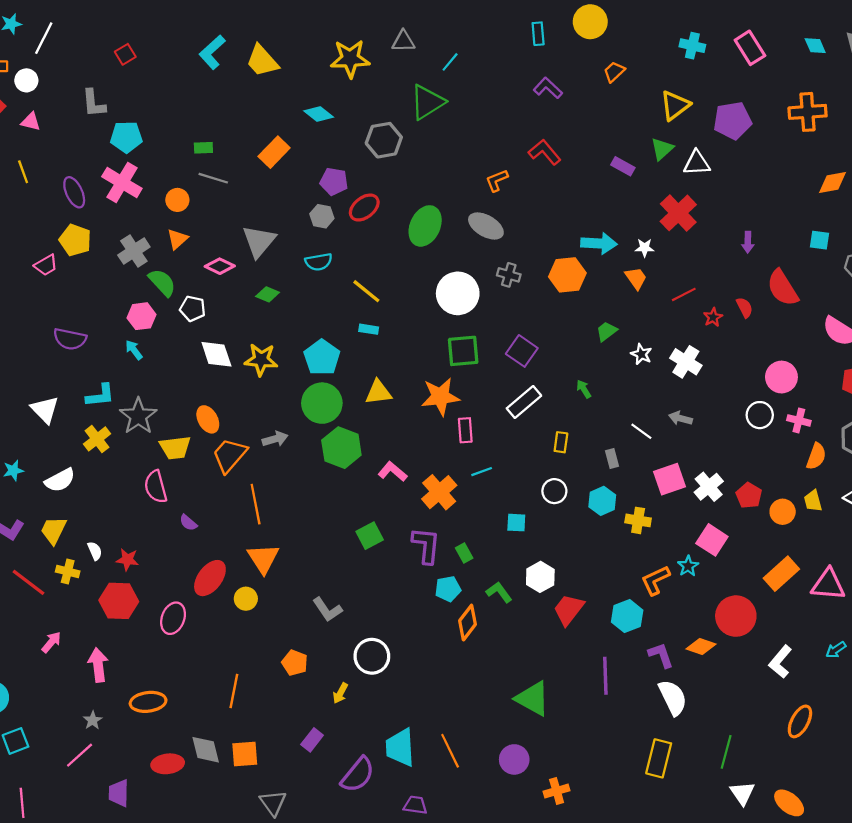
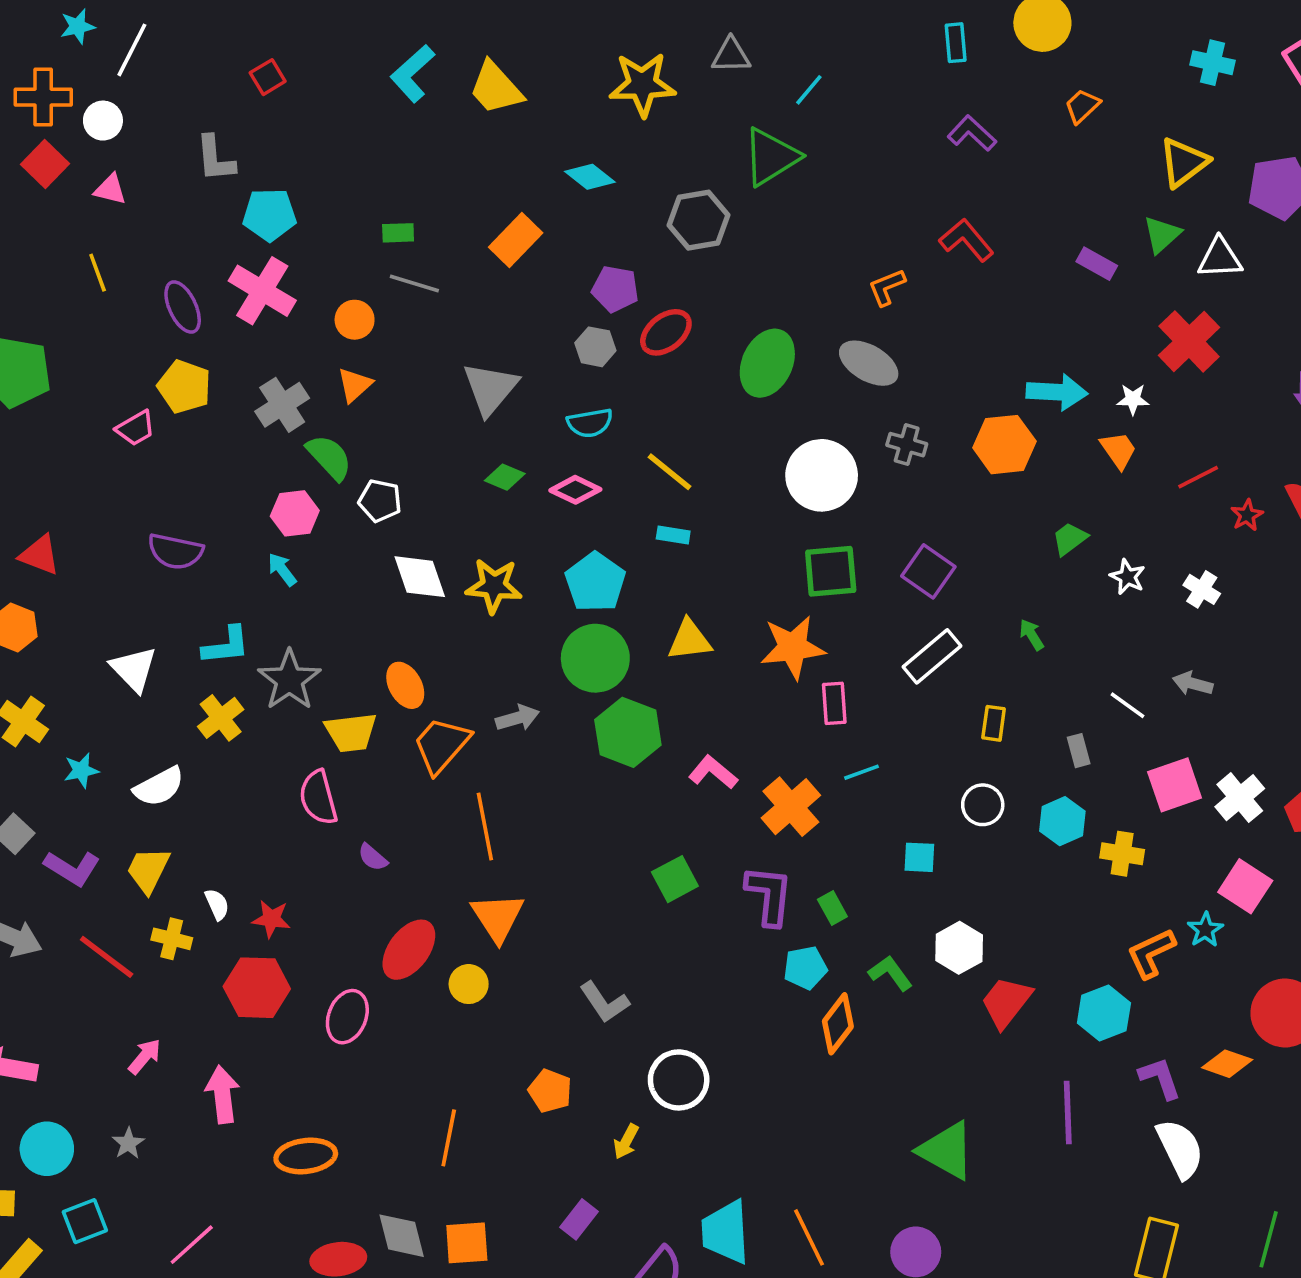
pink diamond: (220, 266) -> (575, 490), moved
white cross: (686, 362) -> (1202, 589), size x0.7
gray star: (93, 720) -> (128, 1143), moved

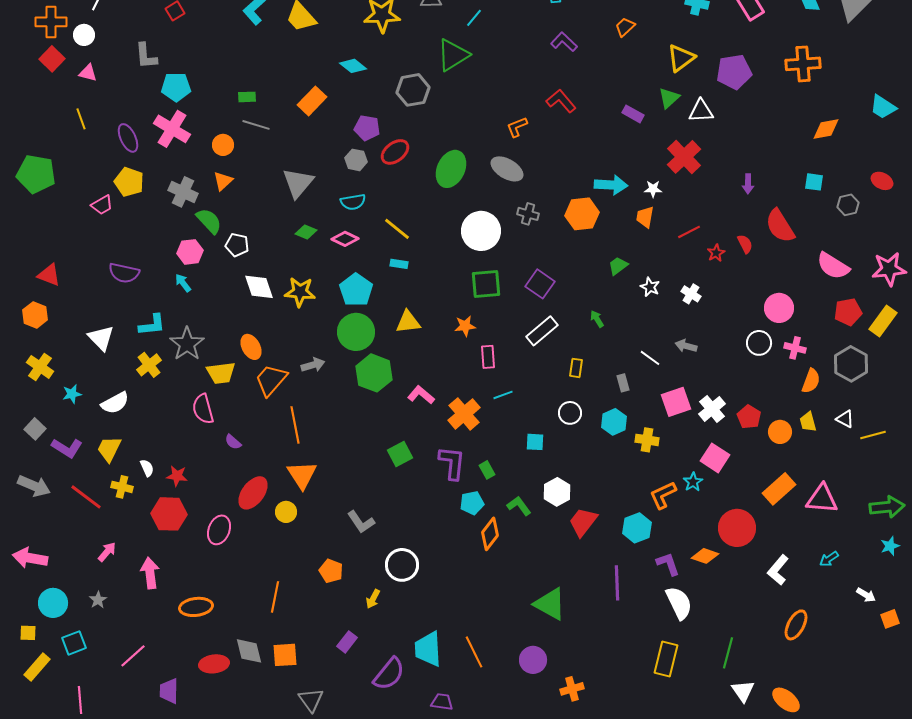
gray cross: (282, 405) -> (183, 192), turned -32
orange trapezoid: (1118, 450) -> (645, 217), turned -135
orange star: (793, 647) -> (465, 326), size x0.6

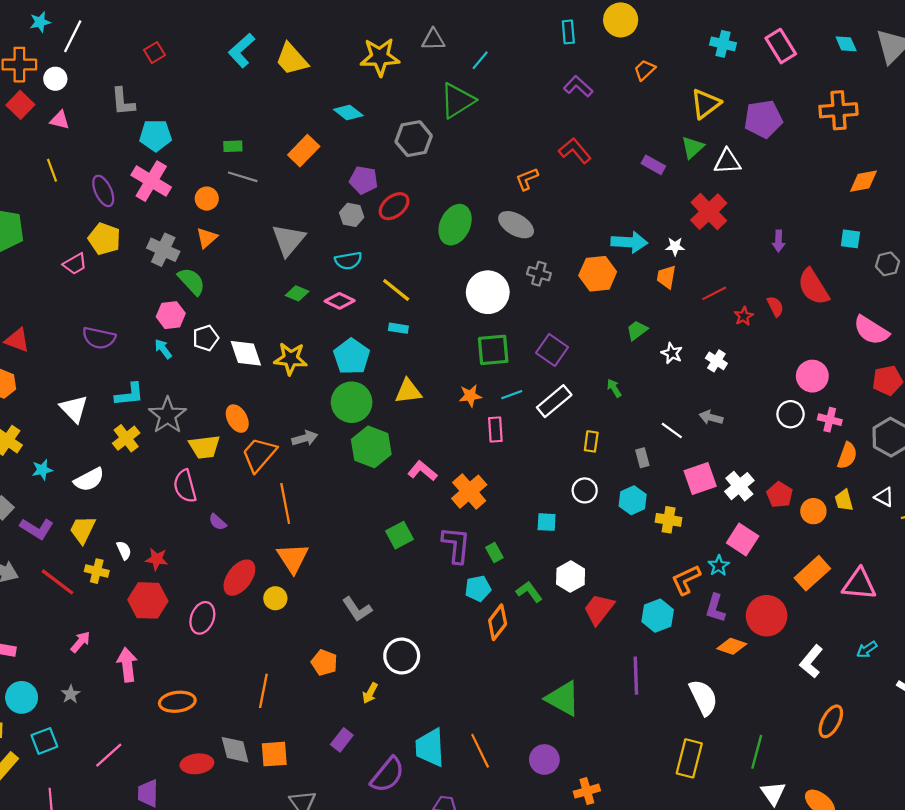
white pentagon: (237, 245) -> (206, 338), moved, turned -30
cyan line: (503, 395) -> (512, 395), moved
purple L-shape: (668, 564) -> (715, 608), moved, turned -144

